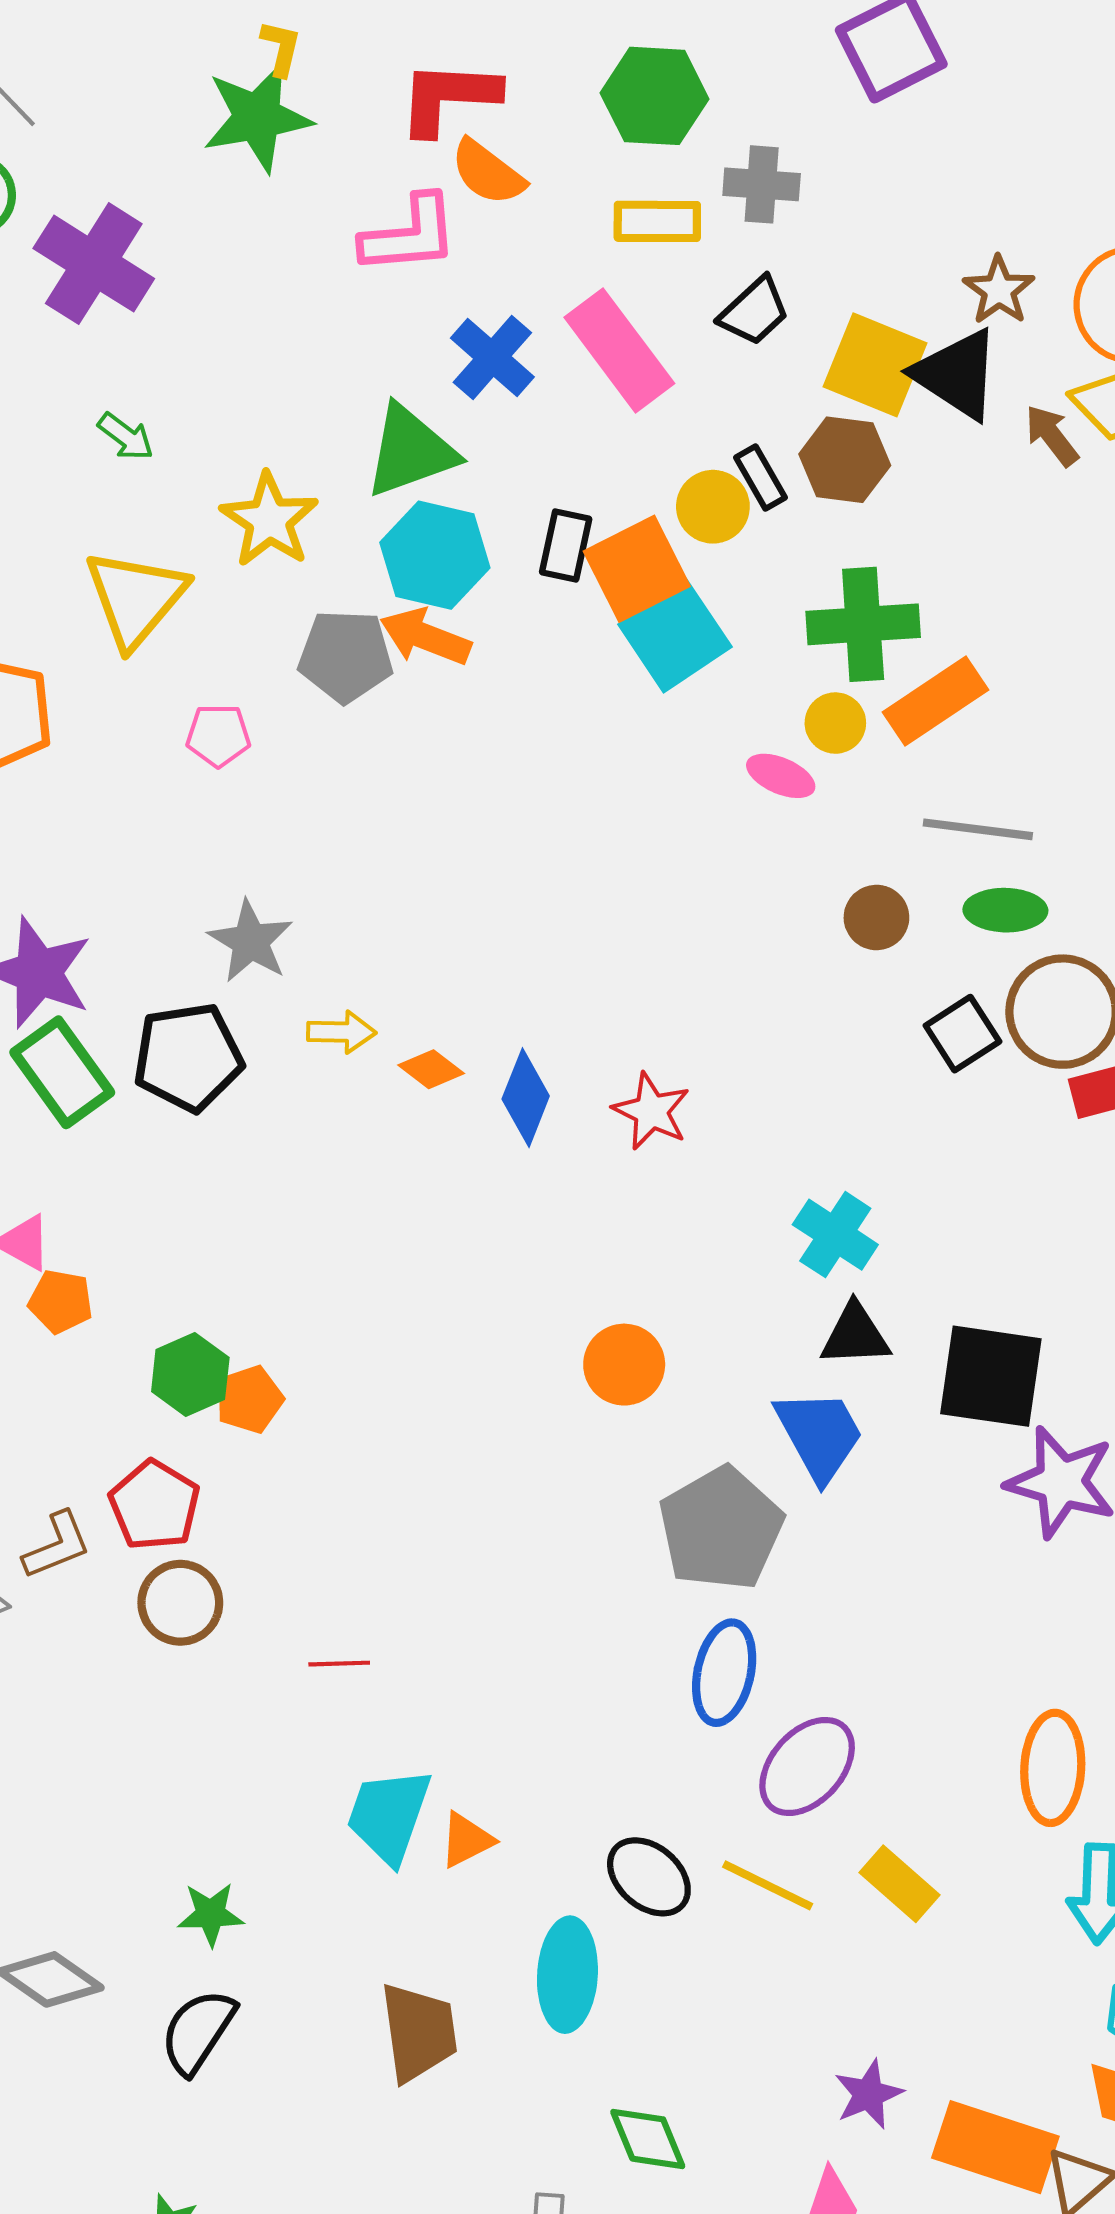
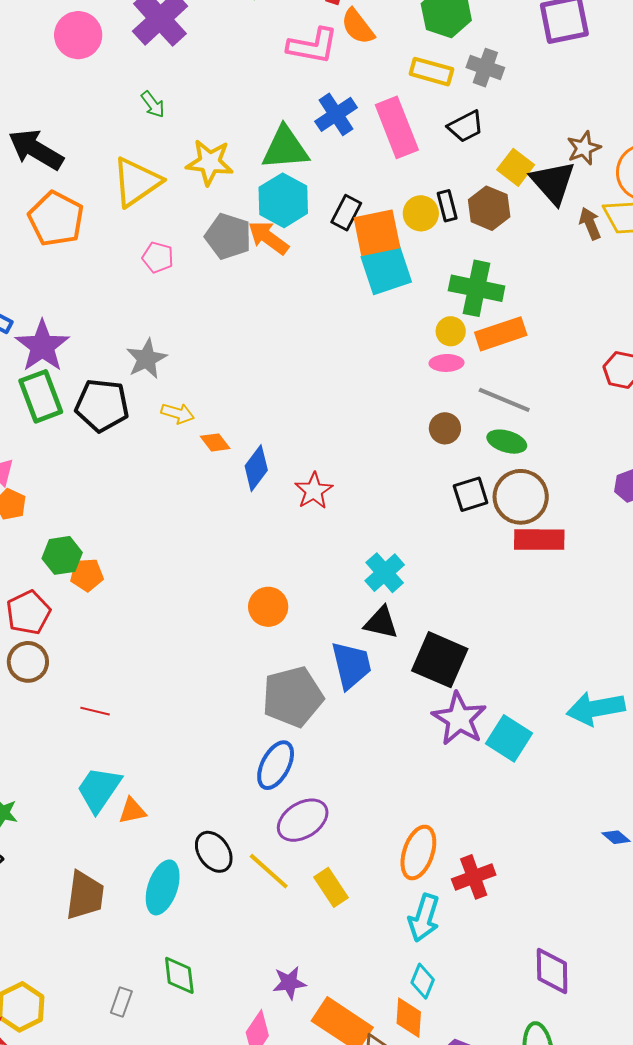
yellow square: (875, 365) -> (516, 167), size x0.7
yellow star: (269, 520) -> (210, 162), turned 30
pink ellipse: (781, 776) -> (447, 363), moved, turned -40

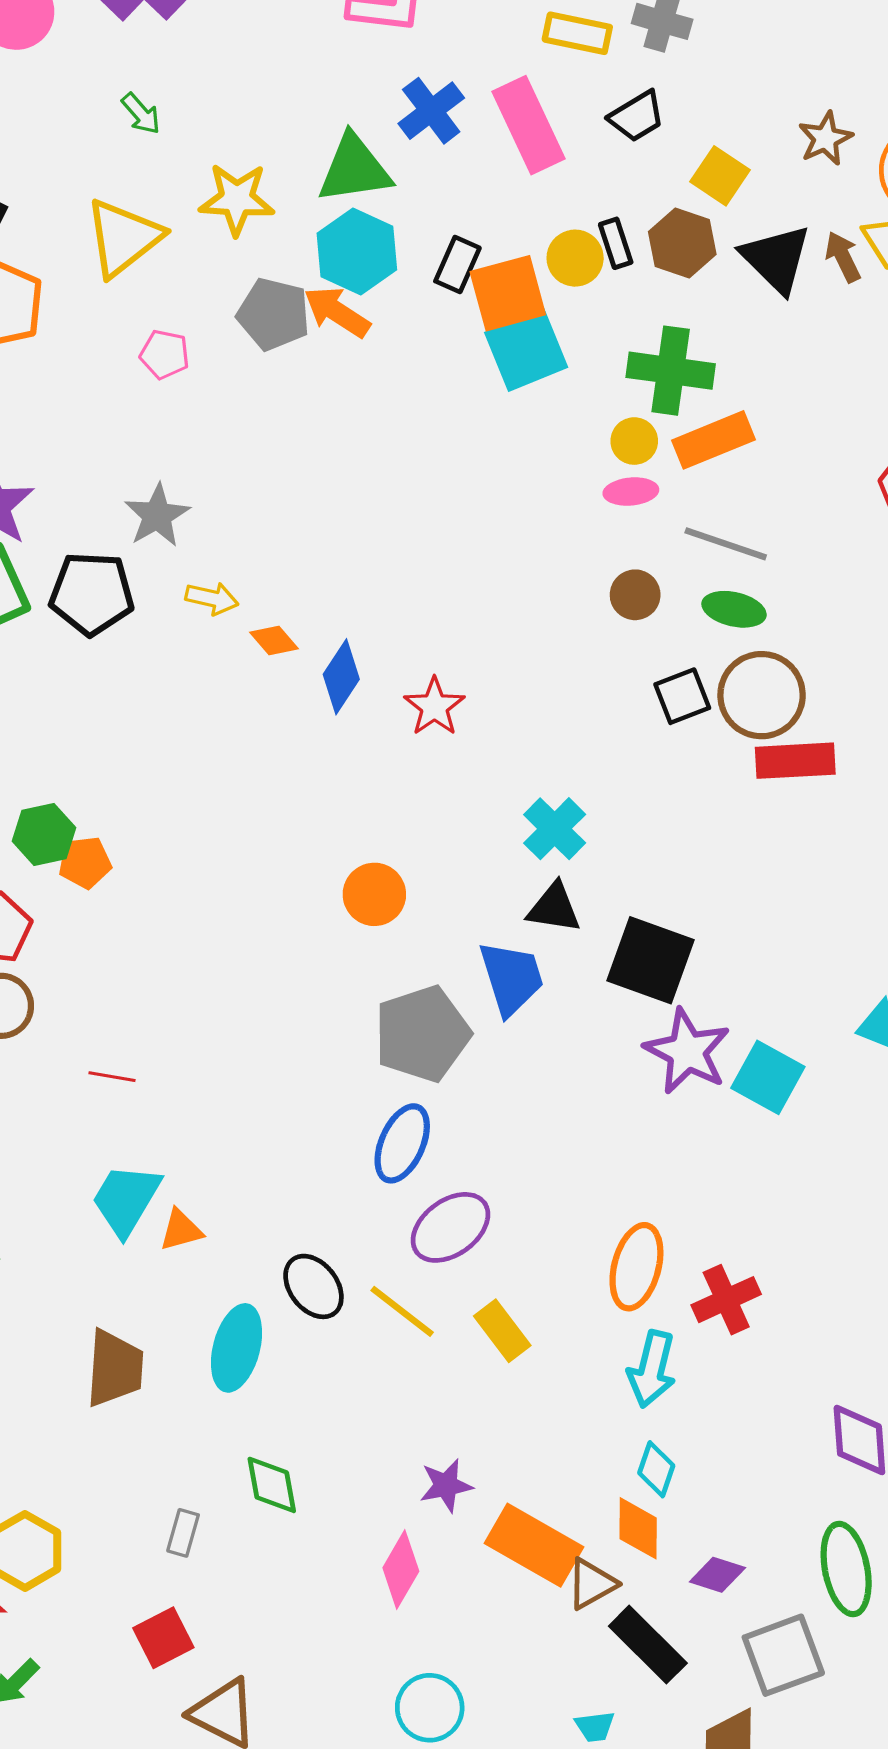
black triangle: (553, 182) -> (776, 259), moved

